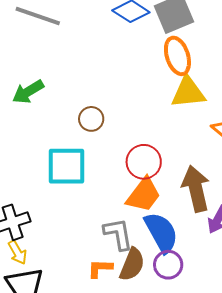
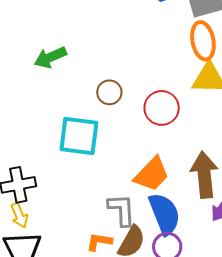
red circle: (144, 162) -> (162, 108), moved

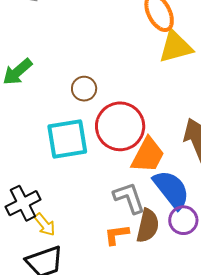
red circle: (162, 108) -> (120, 126), moved, size x1.4
yellow arrow: (19, 215) -> (45, 225), moved

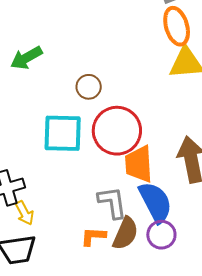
orange trapezoid: (148, 155) -> (139, 164), turned 138

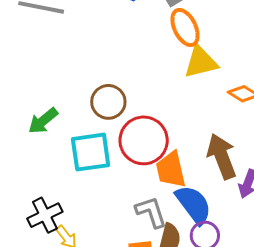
green arrow: (26, 58) -> (43, 121), moved
brown circle: (89, 87) -> (108, 102), size x1.4

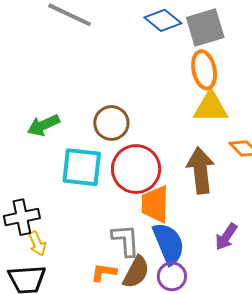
brown arrow: (222, 156) -> (201, 170), moved

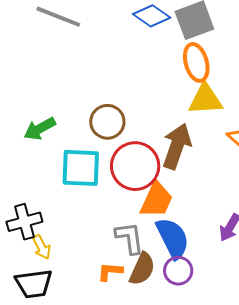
brown arrow: (201, 170) -> (177, 146), moved, turned 30
orange trapezoid: (155, 204) -> (157, 200), turned -153

